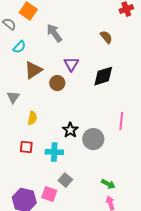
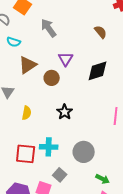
cyan semicircle: (19, 47) -> (14, 42), turned 64
black star: (70, 130) -> (65, 112), moved
gray circle: (93, 139) -> (84, 152), moved
red square: (26, 147) -> (26, 154), moved, size x1.5

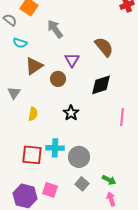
brown semicircle: (101, 32) -> (104, 47), moved, size x1.5
black diamond: (98, 71) -> (101, 85), moved
gray circle: (84, 152) -> (79, 157), moved
gray square: (60, 175) -> (82, 184), moved

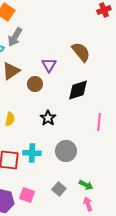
gray arrow: (55, 29) -> (15, 37), moved, turned -114
gray circle: (79, 157) -> (66, 151), moved

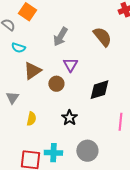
gray arrow: (15, 37) -> (60, 37), moved
brown semicircle: (81, 52) -> (102, 37), moved

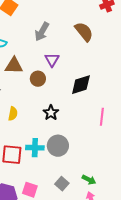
brown triangle: (32, 71) -> (14, 66), turned 36
gray circle: (87, 151) -> (58, 146), moved

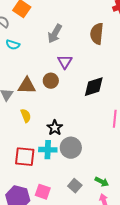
brown semicircle: (84, 32) -> (97, 34), turned -135
brown triangle: (14, 66) -> (27, 86), moved
black star: (51, 113) -> (55, 128), moved
yellow semicircle: (13, 114) -> (26, 116), turned -32

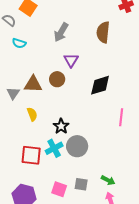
cyan cross: (48, 150) -> (54, 148), turned -30
gray square: (75, 186) -> (81, 184), turned -32
pink square: (43, 192) -> (59, 189), moved

